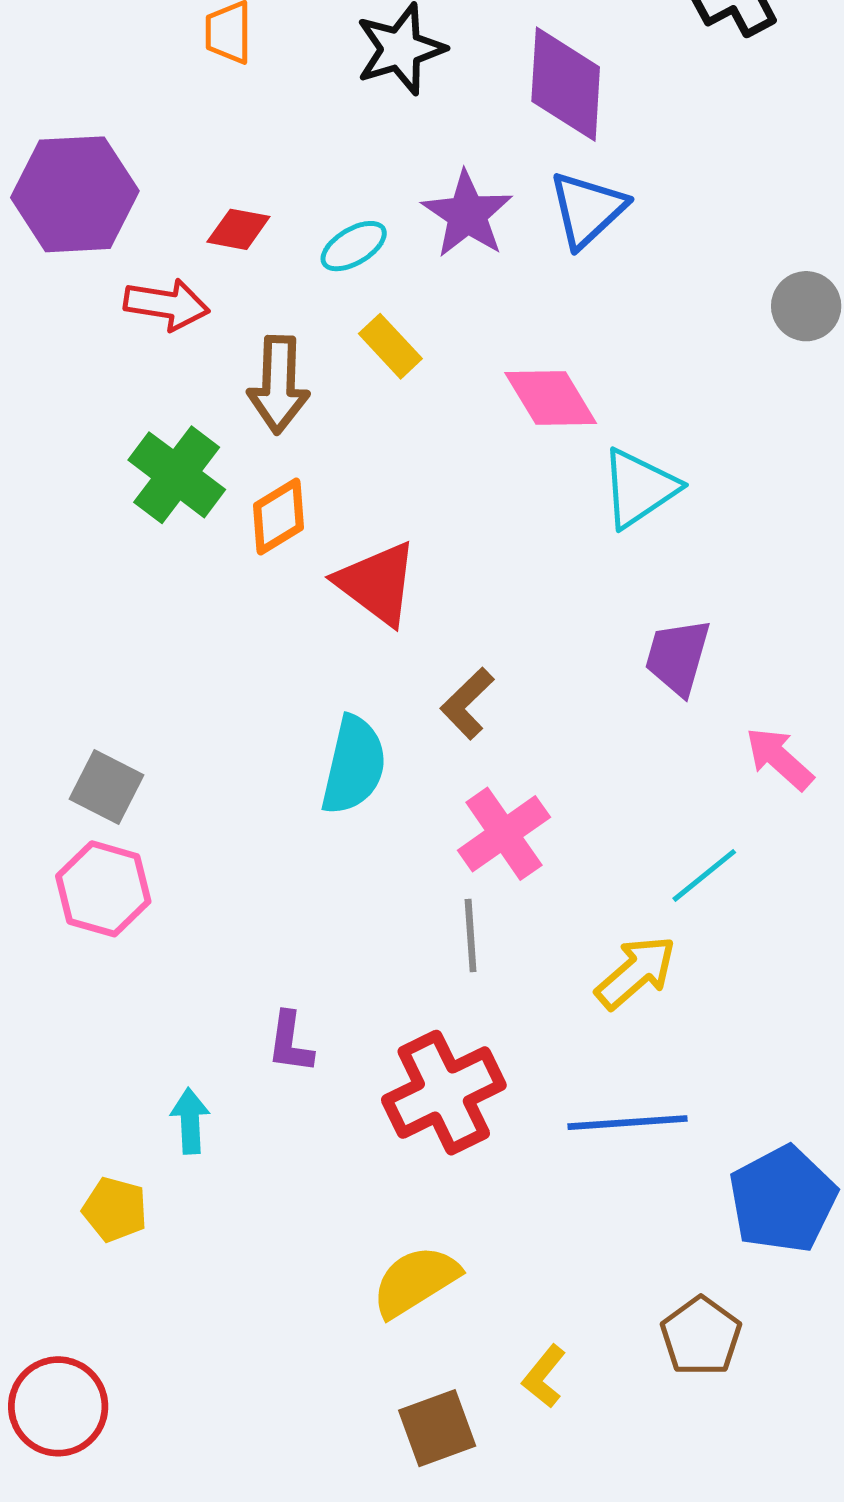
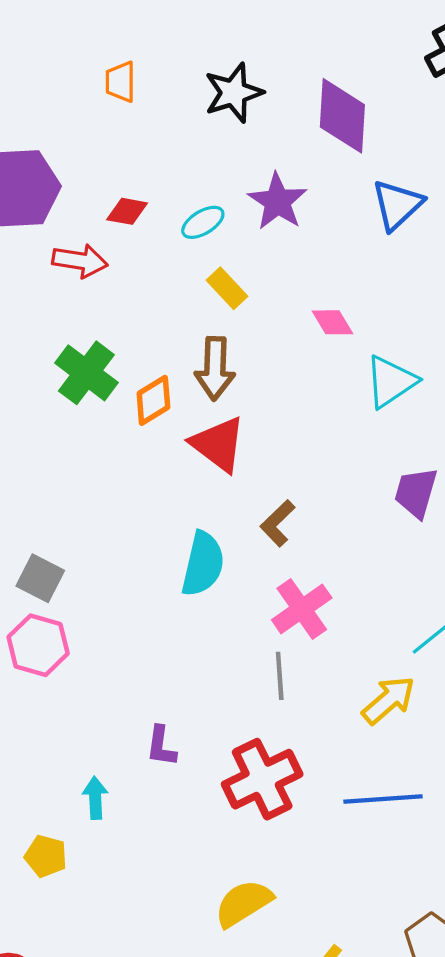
blue triangle: (587, 209) -> (397, 205), moved
brown arrow: (279, 385) -> (215, 368), moved
pink diamond: (551, 398) -> (332, 322), size x0.7

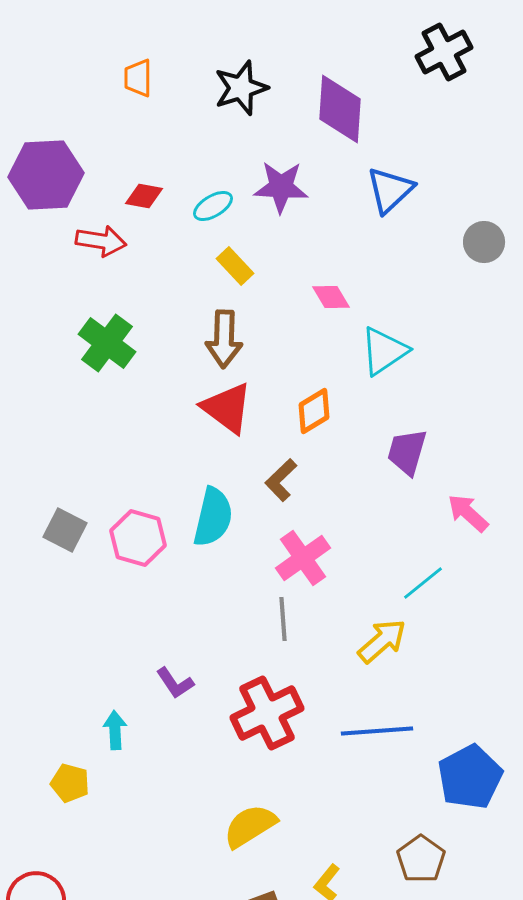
purple star: (278, 201) -> (281, 187), turned -30
orange diamond: (153, 400) -> (314, 411), moved
pink hexagon: (38, 645) -> (138, 538), moved
purple L-shape: (161, 746) -> (175, 683), turned -42

